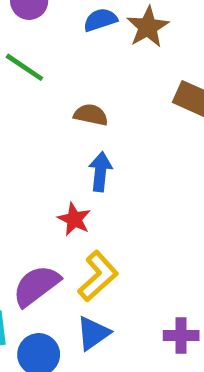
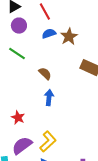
brown semicircle: (91, 115) -> (45, 74), turned 32
red star: (74, 219) -> (18, 118), moved

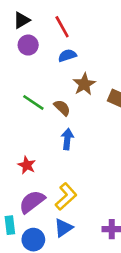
brown star: (69, 37) -> (84, 84), moved
green line: (17, 54) -> (33, 102), moved

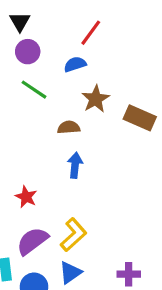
black triangle: (22, 20) -> (20, 22), turned -30
red line: (62, 27) -> (91, 33), moved, turned 65
green line: (33, 102) -> (34, 90), moved
brown semicircle: (62, 108) -> (69, 127), turned -48

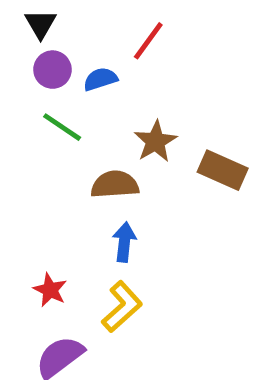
blue semicircle: (75, 64) -> (100, 79), moved
brown semicircle: (69, 127) -> (115, 185), size x1.4
yellow L-shape: (73, 235) -> (122, 307), moved

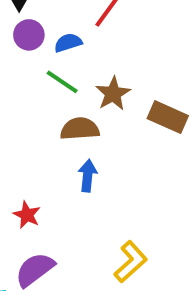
green line: (62, 127) -> (62, 82), moved
yellow L-shape: (122, 307) -> (131, 262), moved

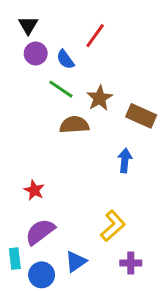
blue semicircle: (68, 43) -> (65, 59), turned -108
blue arrow: (88, 176) -> (125, 160), moved

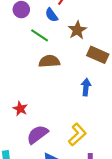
blue semicircle: (65, 59) -> (51, 15), moved
brown star: (100, 98) -> (77, 30), moved
purple semicircle: (40, 232) -> (37, 135), moved

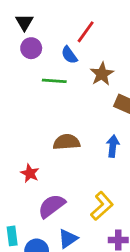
green line: (40, 35) -> (54, 81), turned -30
brown semicircle: (49, 61) -> (67, 142), moved

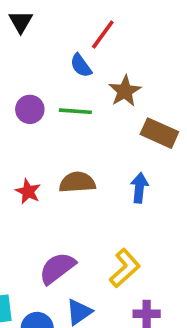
purple circle: (31, 48) -> (30, 109), moved
green line: (54, 81) -> (75, 111), moved
red star: (30, 173) -> (28, 191), moved

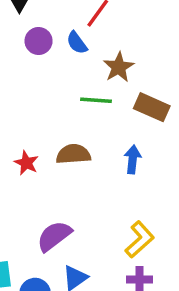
purple circle: (30, 109) -> (39, 41), moved
green line: (75, 111) -> (96, 100), moved
yellow L-shape: (125, 268) -> (140, 240), moved

